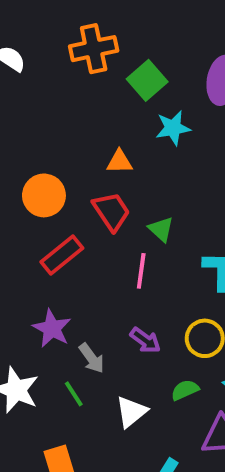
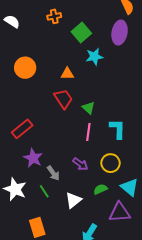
orange cross: (94, 49) -> (54, 16), size x0.6
orange circle: (44, 195) -> (25, 68), moved
red rectangle: (62, 255) -> (22, 129), moved
pink line: (141, 271) -> (88, 132), moved

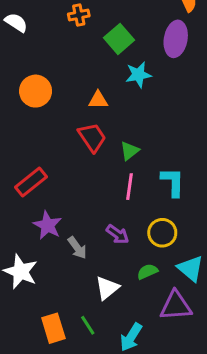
green triangle: (88, 108) -> (129, 151), turned 40
green line: (44, 191) -> (88, 325), moved

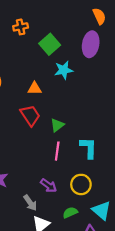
gray arrow: (77, 248) -> (30, 203), moved

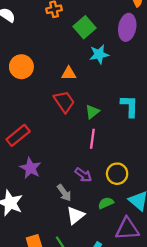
cyan L-shape: (88, 148) -> (129, 106), moved

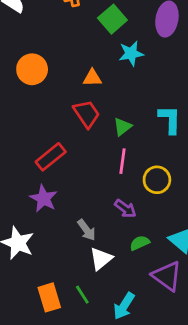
red rectangle: (18, 135) -> (51, 157), moved
yellow circle: (117, 174) -> (157, 180), moved
purple arrow: (83, 175) -> (125, 209), moved
purple triangle: (127, 229) -> (167, 276), turned 40

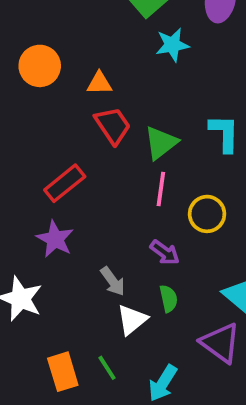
orange triangle: (92, 78) -> (99, 83), moved
green triangle: (122, 127) -> (161, 143), size x1.4
green semicircle: (140, 243) -> (169, 299), moved, turned 102

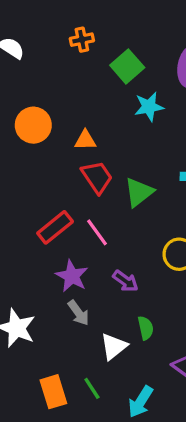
pink line: (161, 189) -> (97, 232), moved, turned -44
purple star: (55, 239) -> (72, 276), moved
purple arrow: (165, 252) -> (125, 281), moved
gray arrow: (113, 281) -> (79, 313), moved

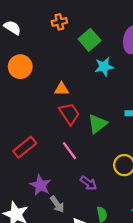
orange circle: (33, 125) -> (20, 67), moved
red rectangle: (55, 227) -> (25, 147), moved
purple star: (72, 276) -> (40, 185), moved

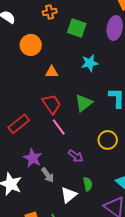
green square: (90, 40) -> (77, 28), turned -30
orange circle: (20, 67) -> (31, 45), moved
cyan star: (104, 67) -> (90, 63), moved
red trapezoid: (69, 114) -> (52, 104), moved

